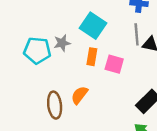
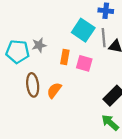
cyan square: (93, 26) -> (83, 30), moved
brown ellipse: (55, 105) -> (33, 85), moved

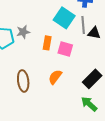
brown ellipse: (33, 85) -> (23, 81), moved
orange semicircle: (54, 90) -> (55, 77), moved

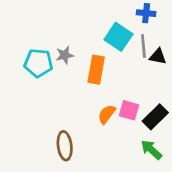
orange rectangle: (47, 43) -> (96, 70), size x1.5
pink square: (65, 49) -> (129, 110), moved
brown ellipse: (23, 81) -> (65, 146), moved

